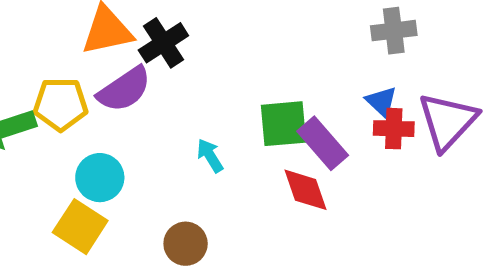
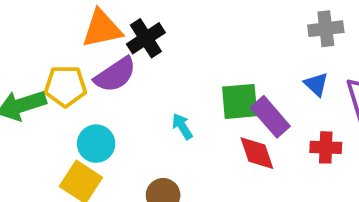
red cross: (394, 129) -> (326, 147), moved

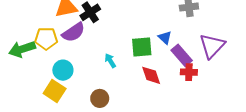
blue triangle: (316, 84) -> (165, 38), moved
purple rectangle: (270, 117) -> (182, 55), moved

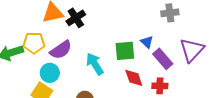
purple semicircle: (73, 32) -> (61, 50), moved
cyan arrow: (110, 61) -> (95, 64), size x1.6
red cross: (189, 72) -> (160, 86), moved

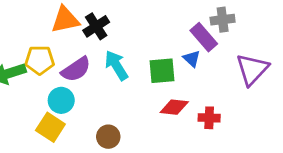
purple rectangle: (163, 59) -> (204, 37), moved
cyan arrow: (95, 64) -> (116, 65), moved
red diamond: (134, 78) -> (174, 107), turned -65

